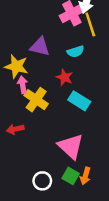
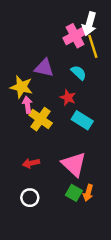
cyan semicircle: (76, 52) -> (79, 73), turned -119
red arrow: (15, 129) -> (31, 163), moved
white circle: (42, 181) -> (30, 198), moved

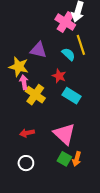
pink cross: (75, 36) -> (65, 22), turned -30
yellow line: (93, 46) -> (81, 45), moved

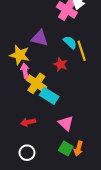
yellow line: (81, 45) -> (82, 51), moved
cyan rectangle: (72, 96) -> (49, 96), moved
pink triangle: (64, 134) -> (66, 123), size x0.7

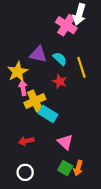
cyan semicircle: (70, 42) -> (60, 59), moved
yellow star: (20, 55) -> (18, 72), turned 30
yellow cross: (36, 83) -> (35, 101), turned 30

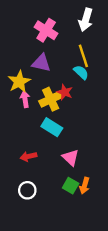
pink cross: (66, 25) -> (46, 30), moved
cyan semicircle: (60, 59) -> (81, 72), moved
yellow line: (81, 67) -> (83, 56), moved
yellow cross: (35, 101) -> (51, 99), moved

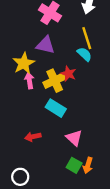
white circle: (27, 190) -> (20, 177), moved

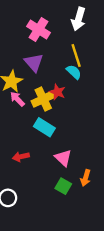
purple triangle: (45, 45) -> (34, 63), turned 36
pink arrow: (29, 81) -> (17, 99), turned -35
orange arrow: (88, 165) -> (86, 178), moved

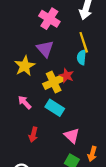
cyan semicircle: (74, 72) -> (82, 57), turned -128
pink arrow: (17, 99) -> (25, 102), moved
red arrow: (21, 157) -> (33, 135), turned -64

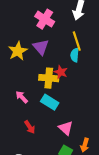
yellow star: (25, 66) -> (18, 51), moved
yellow cross: (54, 82) -> (49, 78), turned 30
red arrow: (33, 135) -> (30, 127), turned -48

